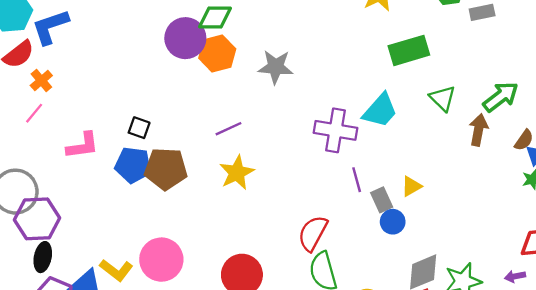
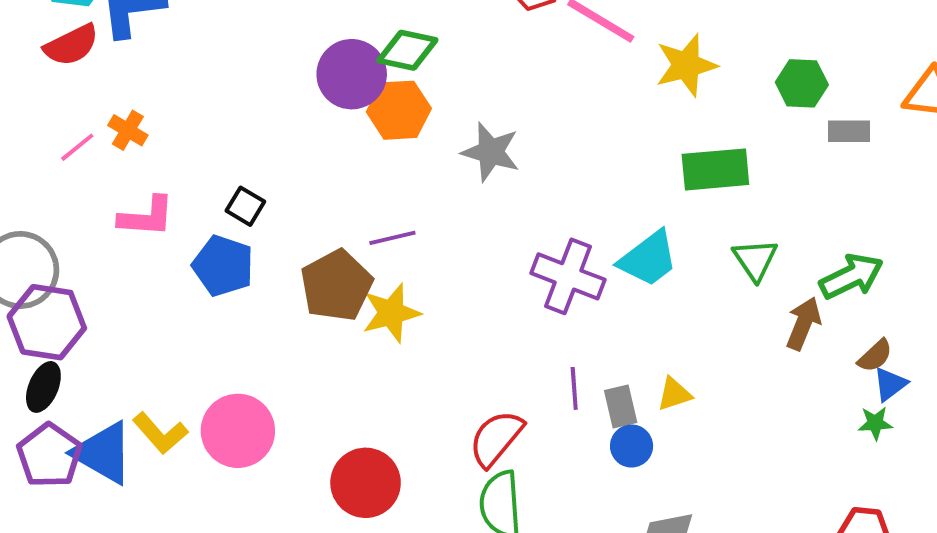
orange cross: (41, 80) -> (128, 130), moved, turned -30
brown pentagon: (166, 169) -> (337, 286), moved, turned 30
purple line: (357, 180) -> (574, 388), moved

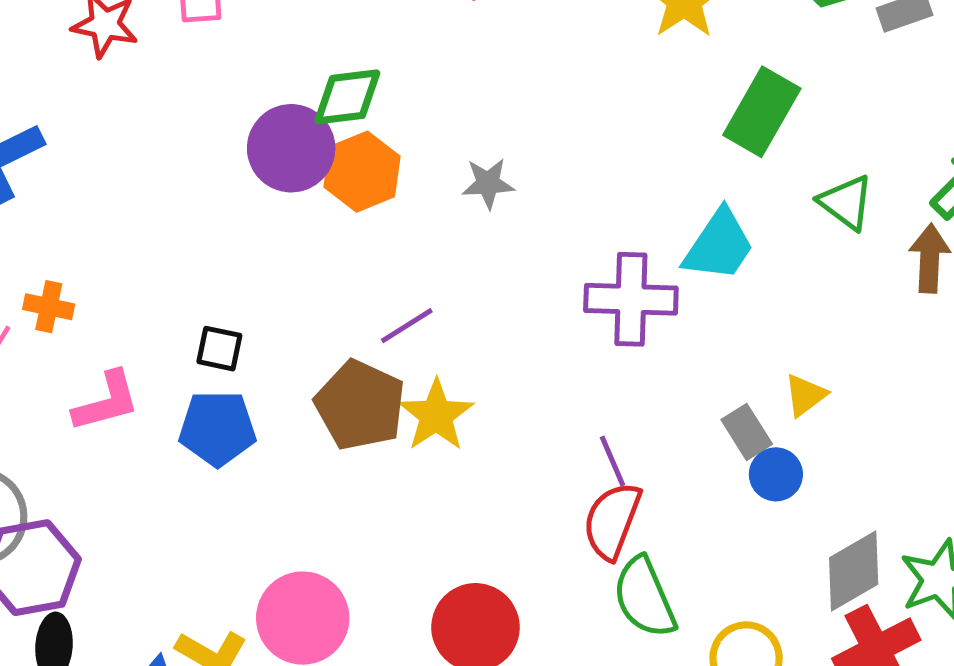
gray star: (491, 152) -> (488, 183), size x0.7
green rectangle: (715, 169) -> (762, 112), turned -36
purple line: (574, 388) -> (612, 461), moved

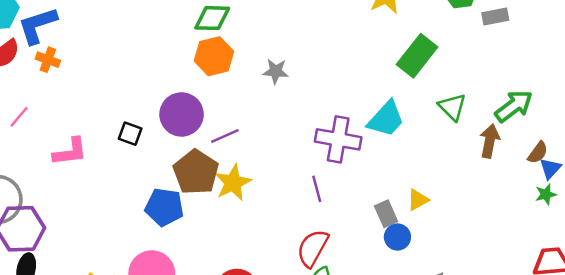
purple circle: (291, 148) -> (182, 114), moved
orange cross: (49, 307) -> (48, 60), moved
blue pentagon: (217, 428) -> (164, 207), moved
purple line: (612, 461) -> (317, 189), moved

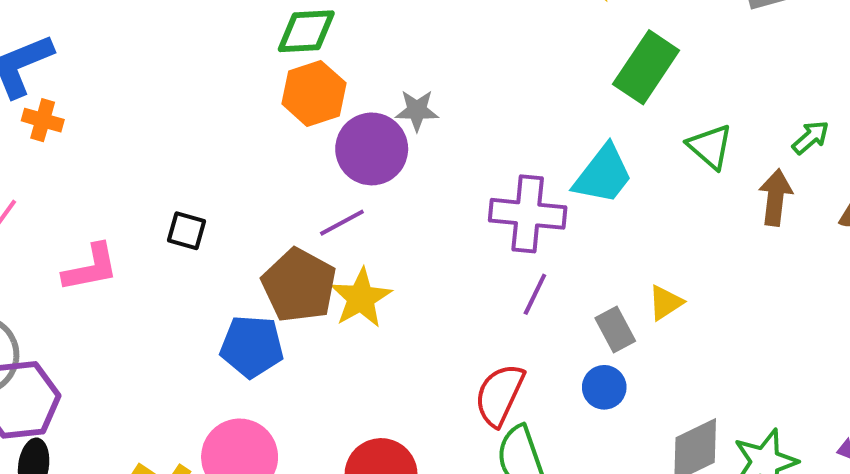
green arrow: (514, 106) -> (811, 137), size x0.6
purple circle: (182, 114) -> (372, 149), moved
purple line: (317, 189) -> (535, 294), moved, turned 45
blue circle: (397, 237) -> (604, 387), moved

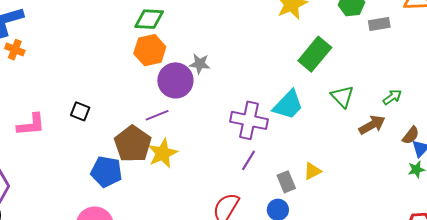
brown arrow: (775, 197) -> (372, 125), turned 48

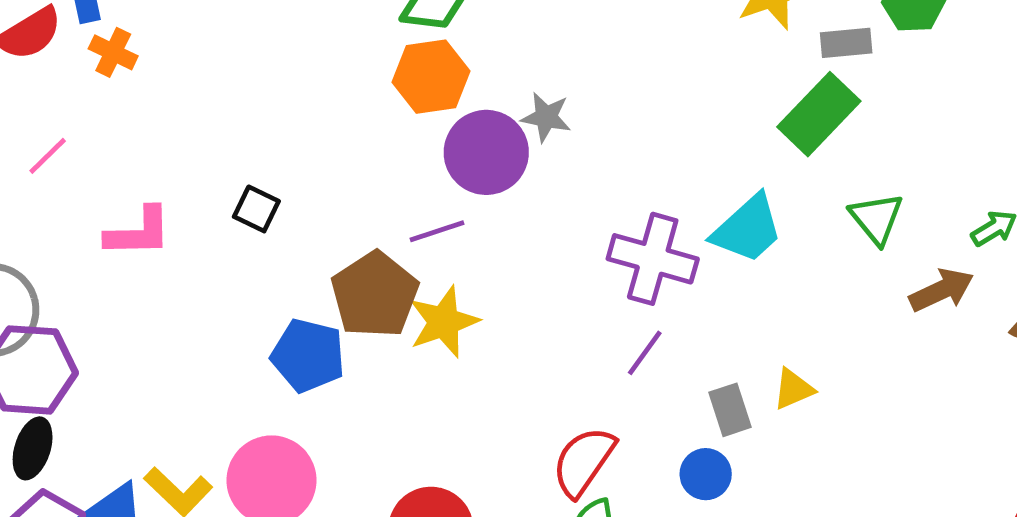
gray rectangle: (379, 24) -> (846, 43), moved

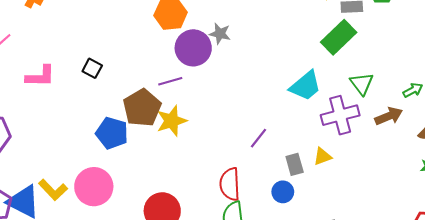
purple cross: (653, 259) -> (340, 115), moved, turned -33
red semicircle: (584, 462) -> (230, 184), turned -40

